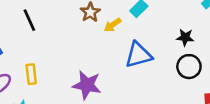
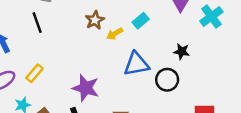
black circle: (189, 67) -> (167, 80), moved
yellow rectangle: (31, 74) -> (35, 73), turned 42

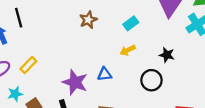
black line: (37, 23) -> (19, 18), moved
yellow arrow: (115, 34) -> (128, 50), moved
blue triangle: (136, 64) -> (104, 74), moved, size x0.6

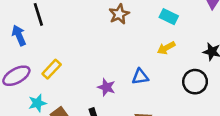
cyan rectangle: (131, 23) -> (169, 17), turned 64
purple star: (75, 82) -> (106, 87), size x0.6

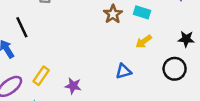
brown star: (119, 14) -> (113, 14), moved
purple star: (106, 87) -> (73, 86), moved

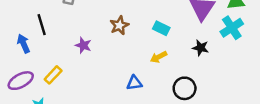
brown star: (113, 14) -> (119, 25), moved
black star: (186, 39) -> (201, 48), moved
purple star: (73, 86) -> (83, 45), moved

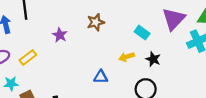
cyan rectangle: (161, 28) -> (142, 33), moved
black star: (201, 48) -> (153, 59), moved

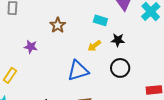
blue triangle: (101, 77) -> (78, 71), size x1.6

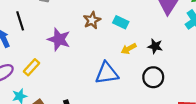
cyan rectangle: (100, 20) -> (121, 22), moved
purple star: (31, 47) -> (59, 39), size x1.5

